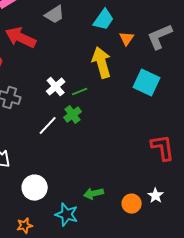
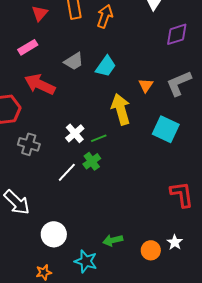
cyan trapezoid: (104, 20) -> (106, 66), moved

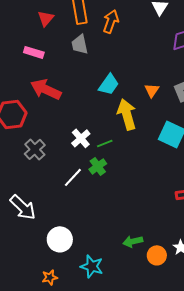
pink rectangle: (28, 47) -> (34, 52), turned 48
gray trapezoid: (74, 61) -> (80, 44), moved, turned 110
cyan trapezoid: (106, 66) -> (109, 84), moved
gray cross: (29, 144) -> (35, 149), turned 30
green arrow: (113, 240) -> (133, 241), moved

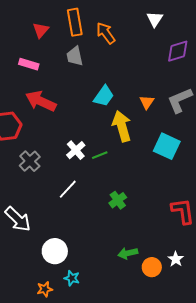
orange arrow: (111, 21) -> (106, 33), turned -55
green cross: (98, 166) -> (118, 200), moved
cyan star: (92, 266) -> (72, 278), moved, size x0.7

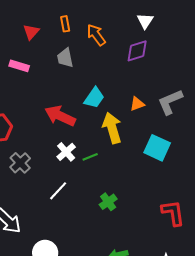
orange rectangle: (75, 22) -> (65, 24), size x0.6
purple diamond: (178, 51) -> (137, 51), moved
red arrow: (41, 101) -> (60, 116), moved
orange triangle: (147, 102) -> (137, 104), turned 35

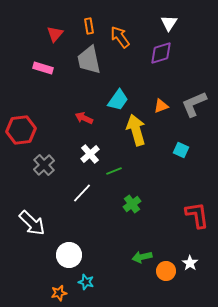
gray trapezoid: (65, 58) -> (89, 60), size x1.4
red arrow: (60, 116) -> (84, 118), size x0.6
cyan square: (157, 148) -> (181, 150), size x0.6
green line: (90, 157) -> (114, 171), moved

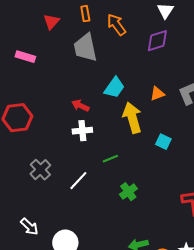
pink rectangle: (43, 68) -> (25, 57), moved
cyan square: (181, 150) -> (163, 142), moved
white cross: (90, 154) -> (82, 131), moved, turned 36
gray cross: (44, 165) -> (40, 170), moved
white arrow: (32, 223) -> (29, 227), moved, size x0.7

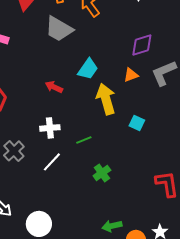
purple diamond: (157, 41) -> (142, 45), moved
gray trapezoid: (85, 48) -> (59, 29), turned -48
white cross: (82, 131) -> (50, 128), moved

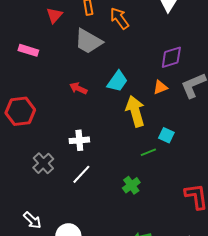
red arrow: (54, 87) -> (78, 88), moved
green line: (84, 140) -> (148, 152), moved

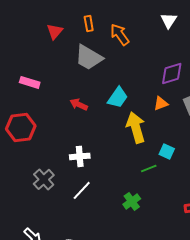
pink rectangle: (28, 50) -> (30, 82), moved

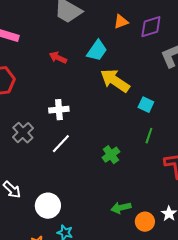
orange triangle: (161, 103) -> (121, 22), moved
yellow arrow: (136, 127) -> (115, 81), turned -40
green line: (149, 168) -> (149, 136), moved, turned -49

